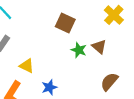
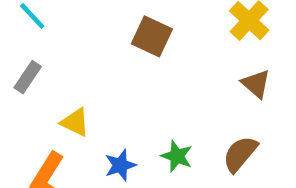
brown triangle: (99, 47) -> (256, 84), moved
green star: (79, 50) -> (177, 156), moved

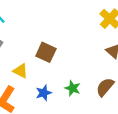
brown square: (152, 36) -> (46, 52), moved

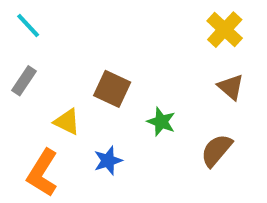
green star: (73, 88) -> (161, 122), moved

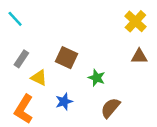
gray rectangle: (24, 81) -> (21, 59), moved
brown triangle: (231, 87) -> (139, 56), turned -42
brown semicircle: (216, 150) -> (110, 108), moved

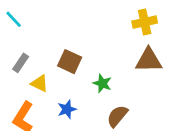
yellow cross: (135, 21) -> (145, 22), turned 35
brown triangle: (139, 56) -> (149, 60), size x1.5

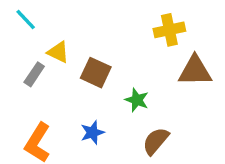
yellow cross: (145, 22) -> (169, 30), moved
yellow triangle: (40, 83) -> (58, 52), moved

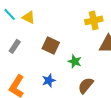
yellow triangle: (58, 52) -> (29, 17), moved

